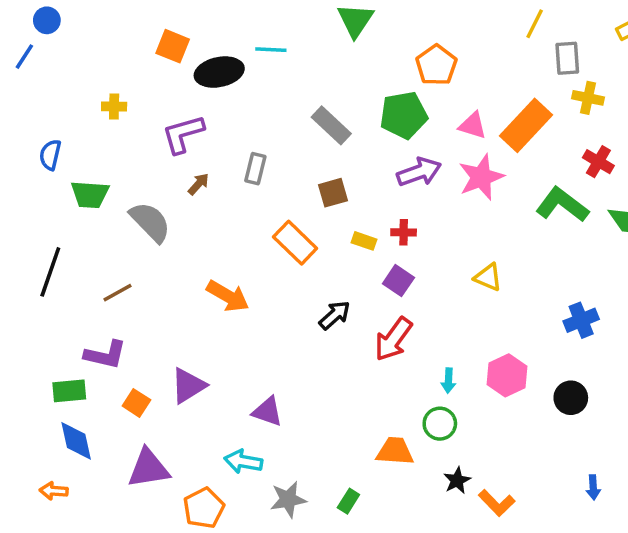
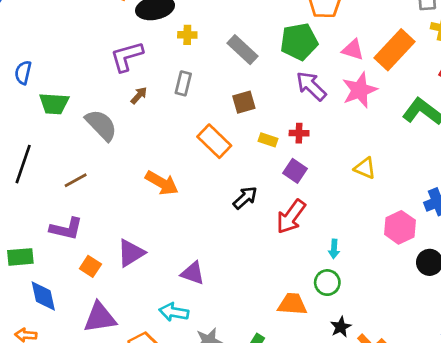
yellow cross: (114, 106) -> (187, 35), moved
purple arrow: (419, 172) -> (311, 86), turned -116
pink hexagon: (507, 375) -> (400, 227), moved
green rectangle: (69, 391) -> (20, 257), moved

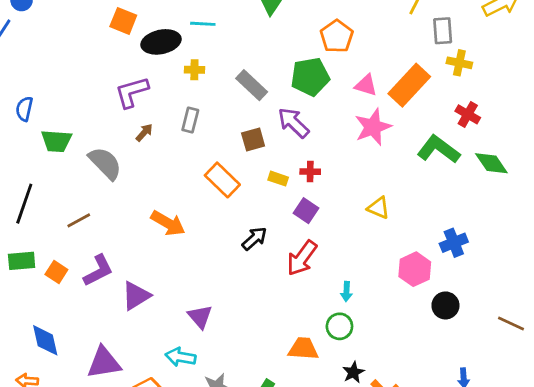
purple arrow: (311, 86) -> (293, 123), moved
purple L-shape: (66, 229) -> (98, 271), moved, turned -40
green rectangle: (20, 257) -> (22, 261), moved
orange square: (90, 266) -> (56, 272), moved
purple triangle: (193, 273) -> (200, 317), turned 30

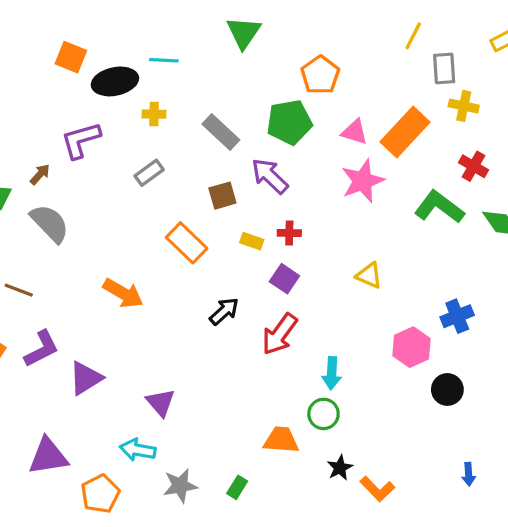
gray rectangle: (190, 120) -> (149, 173), turned 40
brown arrow: (144, 133) -> (40, 174), moved
brown line: (79, 220) -> (19, 290), turned 50
cyan arrow: (346, 291) -> (332, 373), size x1.4

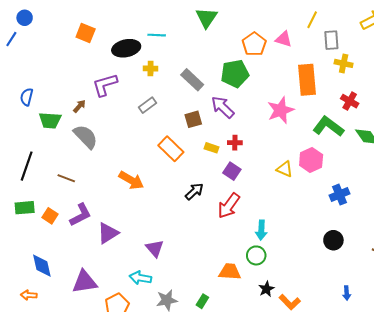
orange square: (71, 57) -> (86, 33), moved
pink triangle: (354, 132) -> (284, 39), moved
orange rectangle: (405, 132) -> (307, 80), turned -48
pink hexagon: (412, 347) -> (311, 160), moved

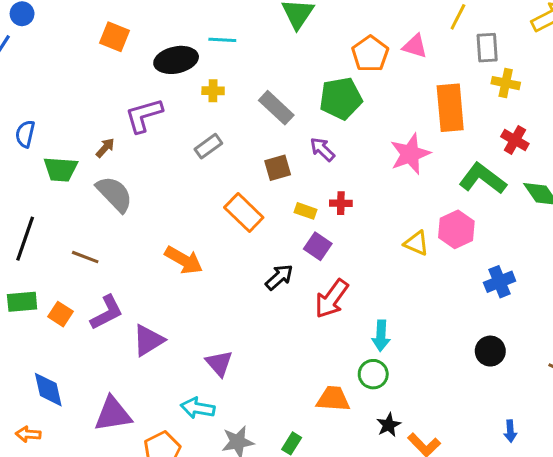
purple arrow: (223, 107) -> (322, 149), size x0.7
purple square: (232, 171) -> (318, 246), moved

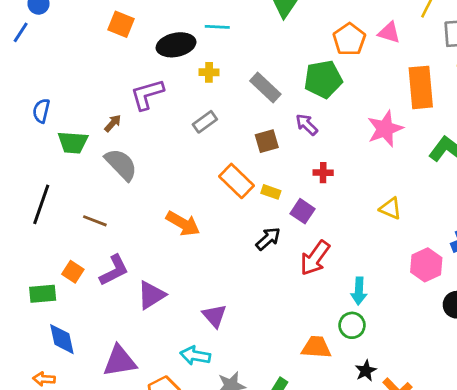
yellow rectangle: (305, 211) -> (271, 192), moved
pink hexagon: (456, 229) -> (426, 265), moved
green rectangle: (22, 302) -> (43, 294), moved

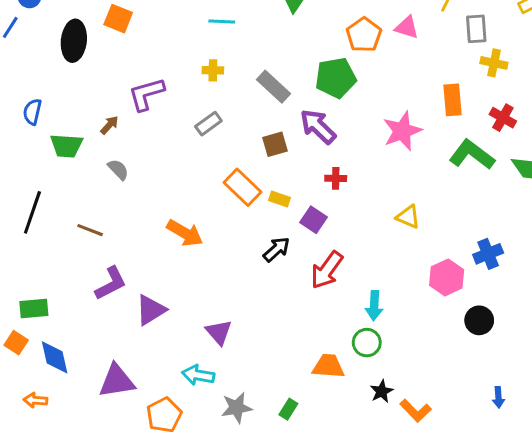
black ellipse: (176, 45) -> (74, 41), moved, turned -72
orange rectangle: (421, 87) -> (453, 100), moved, size x0.7
purple arrow: (307, 125) -> (318, 127), size x1.5
gray semicircle: (121, 164) -> (118, 169), size x0.6
orange square: (73, 272) -> (16, 343), moved

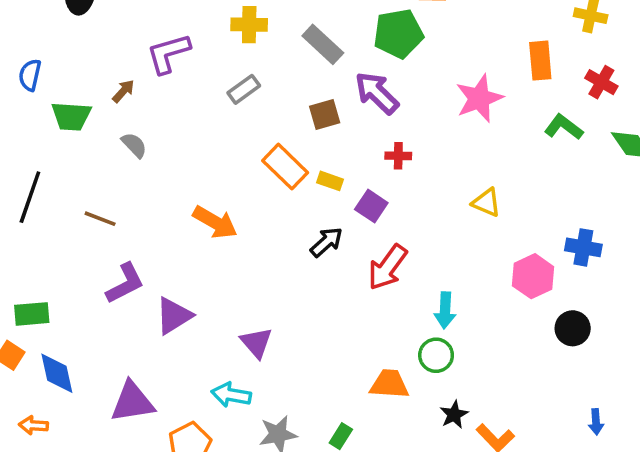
yellow cross: (213, 70) -> (249, 25), size x1.4
green L-shape: (472, 155) -> (564, 127), size x0.7
blue cross: (488, 254) -> (583, 247), turned 32

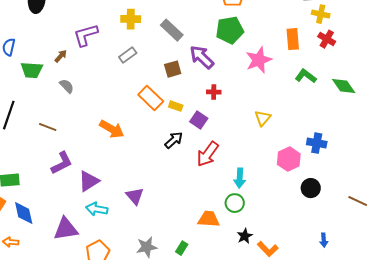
green pentagon: (398, 34) -> (230, 30), moved
red cross: (601, 82) -> (327, 39), moved
yellow triangle: (486, 203) -> (263, 118), turned 48
cyan arrow: (231, 395) -> (97, 209), moved

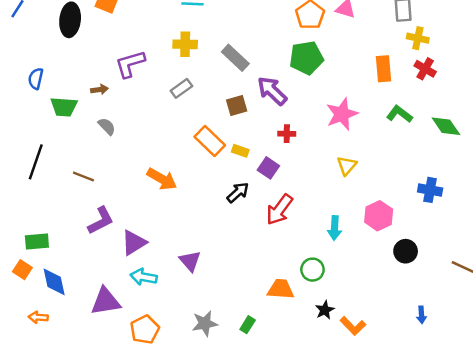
brown arrow: (61, 56) -> (99, 90), turned 40
pink star: (259, 60) -> (342, 114), moved
blue cross: (317, 143) -> (430, 190), moved
cyan arrow: (240, 178) -> (335, 228), moved

